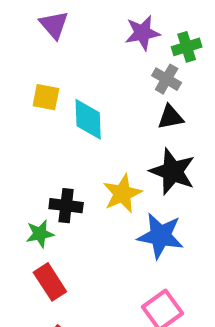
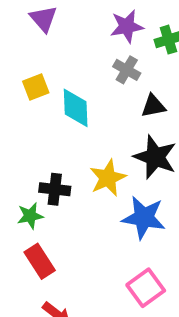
gray cross: (167, 79) -> (127, 70), moved
yellow square: (46, 97) -> (36, 87), turned -32

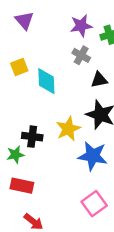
red rectangle: (40, 261) -> (22, 186), turned -45

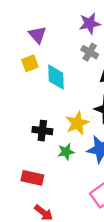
purple triangle: (24, 21) -> (37, 35), moved
green star: (15, 155) -> (66, 152), moved

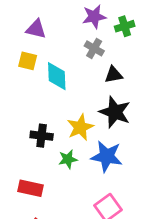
purple triangle: (37, 35) -> (36, 29), turned -36
yellow square: (30, 63) -> (28, 61), turned 35

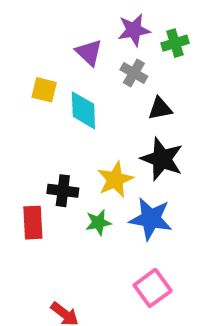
purple triangle: (36, 29) -> (89, 52), moved, turned 30
red rectangle: (30, 188) -> (33, 223), moved, turned 75

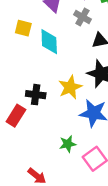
red rectangle: (33, 223) -> (16, 116), turned 35
green star: (98, 223) -> (68, 144), moved

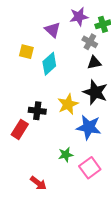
gray cross: (82, 17) -> (90, 42), moved
cyan diamond: (49, 42) -> (49, 64), turned 50

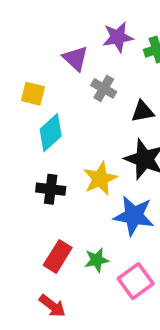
gray cross: (90, 42) -> (104, 88), moved
cyan diamond: (49, 64) -> (51, 133), moved
red rectangle: (20, 129) -> (58, 256), moved

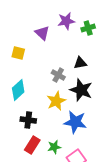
gray cross: (104, 88) -> (58, 75), moved
cyan diamond: (51, 133) -> (18, 90), moved
black cross: (51, 189) -> (28, 120), moved

